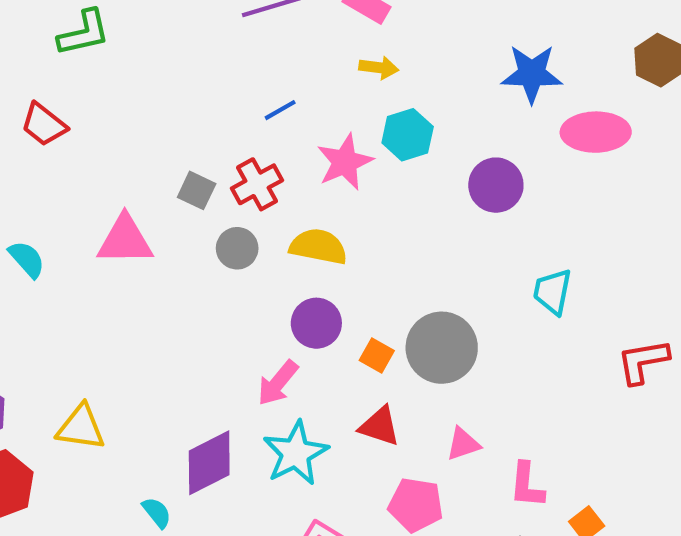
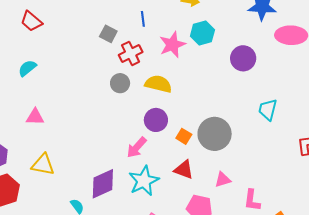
blue line: (280, 110) -> (143, 19), turned -70
gray square: (197, 190) -> (108, 34), moved
pink triangle: (125, 240) -> (35, 117), moved, size x0.7
cyan semicircle: (27, 259) -> (27, 68), moved, turned -90

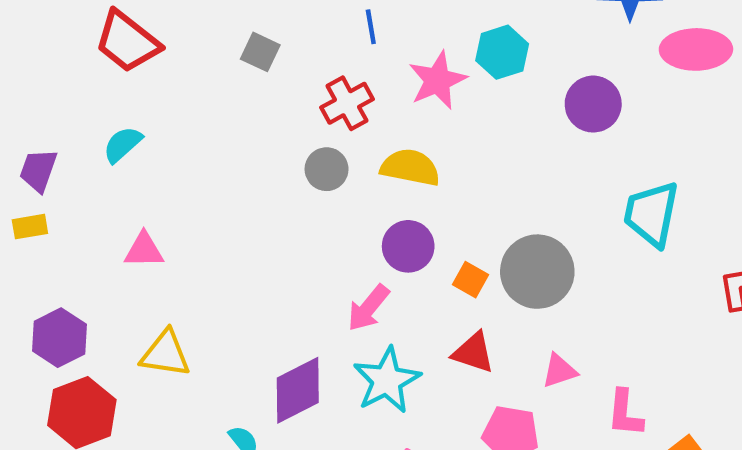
red trapezoid: (31, 21) -> (127, 42), size x1.4
gray square: (108, 34) -> (260, 52), moved
cyan trapezoid: (268, 110) -> (651, 214), size x1.4

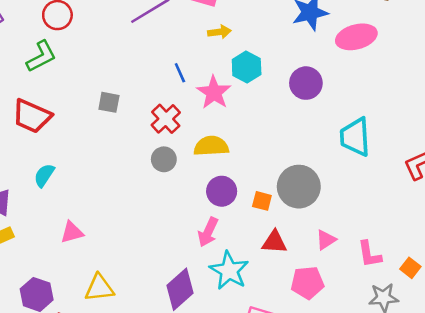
blue line: (371, 27) -> (180, 73), moved

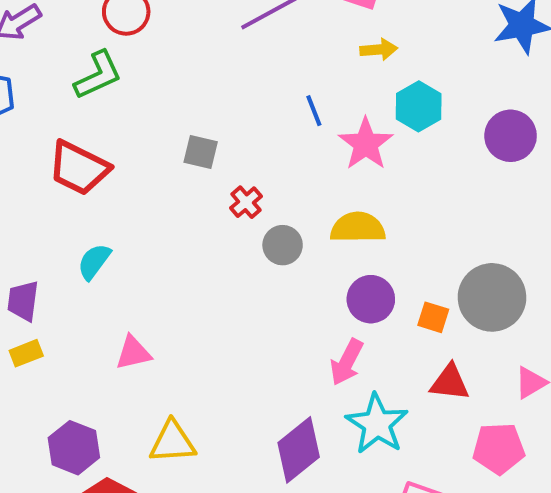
red cross: (166, 119) -> (246, 202), moved, size x0.7

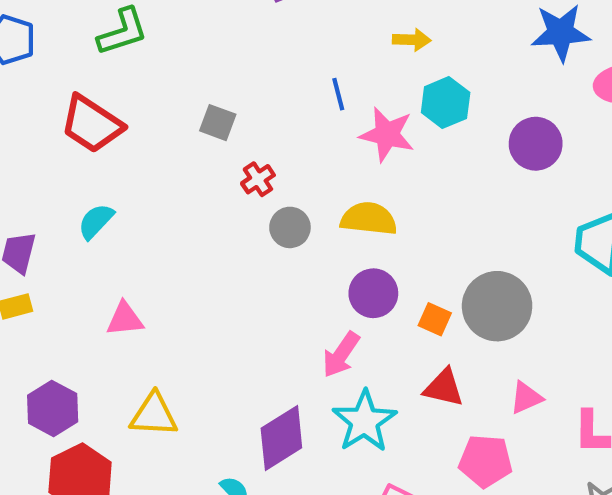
pink star: (366, 144) -> (387, 134), turned -30

